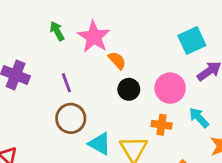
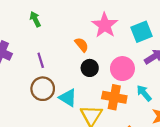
pink star: (94, 37) -> (105, 25), moved
orange cross: (162, 125) -> (114, 97), size x1.5
cyan triangle: (100, 144) -> (68, 98), moved

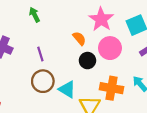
pink circle: (122, 69) -> (110, 48), moved

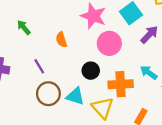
orange semicircle: (79, 38) -> (61, 40), moved, turned -144
black circle: (87, 61) -> (91, 71), moved

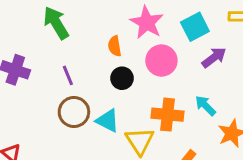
green arrow: (24, 27) -> (56, 23), size x1.6
orange semicircle: (61, 40) -> (115, 46), moved
black circle: (91, 71) -> (122, 78), moved

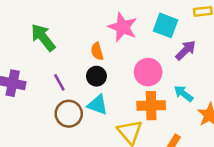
cyan square: (195, 27) -> (166, 25), turned -35
pink circle: (161, 61) -> (148, 72), moved
black circle: (122, 78) -> (96, 76), moved
cyan triangle: (108, 121) -> (98, 105), moved

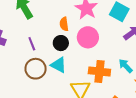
pink circle: (148, 72) -> (88, 37), moved

